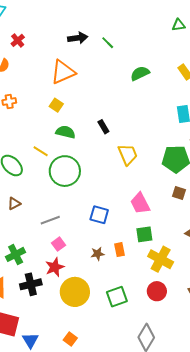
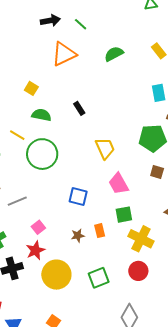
orange triangle: (63, 72) -> (64, 54), moved
yellow trapezoid: (128, 154) -> (105, 148), moved
gray line: (50, 220) -> (17, 201), moved

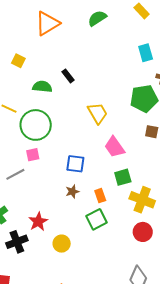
green semicircle: (41, 115) -> (42, 87), moved
pink square: (38, 227) -> (33, 155), moved, turned 32
brown star: (78, 236) -> (72, 191), moved
yellow circle: (56, 275) -> (62, 244), size x0.6
green square: (99, 278) -> (97, 219), moved

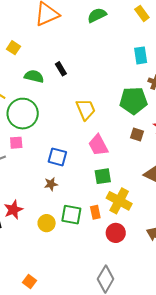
orange rectangle: (100, 196) -> (95, 212), moved
green square: (97, 219) -> (71, 215), turned 30
yellow circle: (62, 244) -> (47, 223), moved

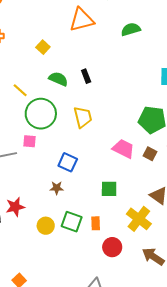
yellow trapezoid: (86, 109) -> (83, 117), moved
pink trapezoid: (98, 145) -> (123, 149), moved, turned 135
yellow cross: (119, 201) -> (139, 219), moved

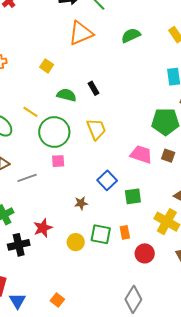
pink square: (29, 141) -> (58, 161), moved
blue square: (68, 162) -> (107, 180), moved, turned 30

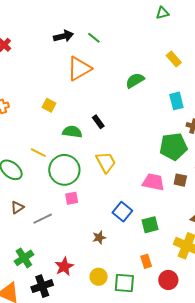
green semicircle: (131, 35) -> (135, 80), moved
green square: (101, 234) -> (124, 283), moved

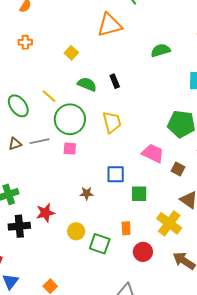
brown square: (180, 180) -> (178, 169), moved
blue square: (122, 212) -> (116, 174), turned 36
gray line: (43, 219) -> (39, 141), moved

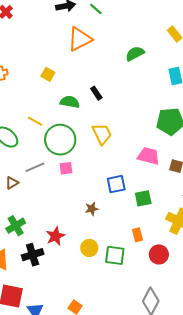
brown triangle: (15, 144) -> (12, 183), moved

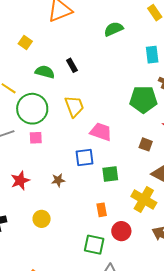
pink trapezoid: (148, 156) -> (101, 132), moved
red star: (55, 236) -> (20, 181), moved
yellow circle: (89, 248) -> (42, 219), moved
green square: (115, 255) -> (94, 245), moved

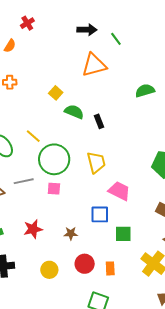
green semicircle: (45, 72) -> (74, 112), moved
red circle: (121, 231) -> (85, 264), moved

